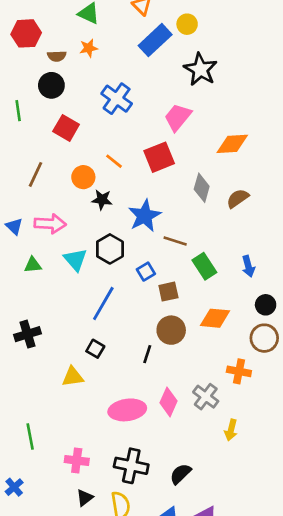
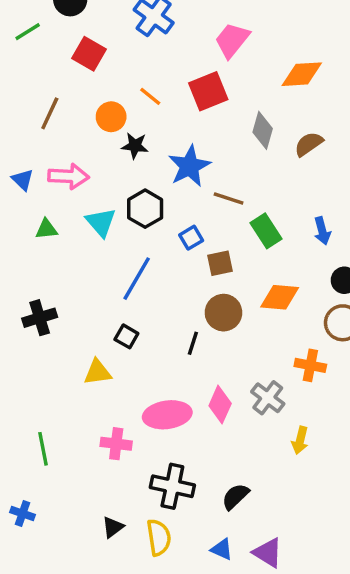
green line: (18, 111) -> (28, 32), turned 66
pink cross: (77, 460) -> (116, 444), moved
blue cross: (14, 487) -> (23, 514), turned -30

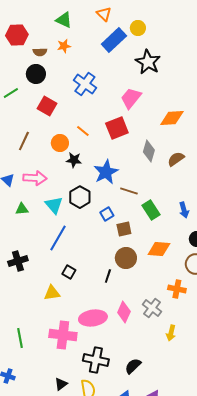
blue line: (137, 279) -> (58, 238), moved
pink cross: (116, 444) -> (63, 335), size x1.5

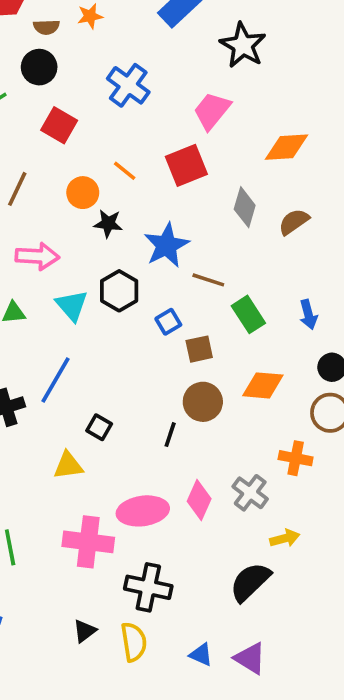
blue line: (58, 238) -> (55, 380), moved
yellow arrow: (171, 333) -> (285, 538), turned -119
black semicircle: (133, 366) -> (250, 582), moved, size x1.4

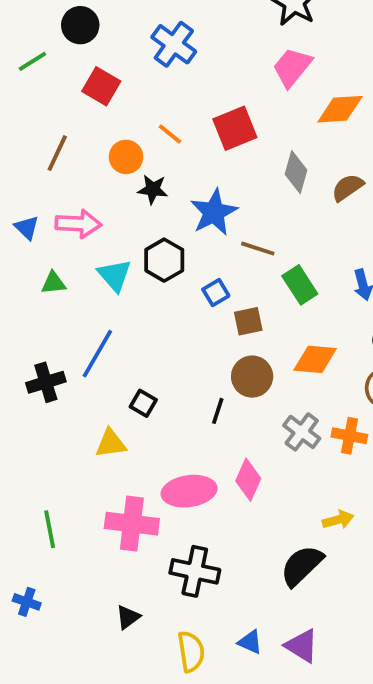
pink trapezoid: (212, 111) -> (292, 67), moved
gray cross: (250, 493) -> (302, 432), moved
yellow semicircle: (134, 642) -> (191, 652), moved

